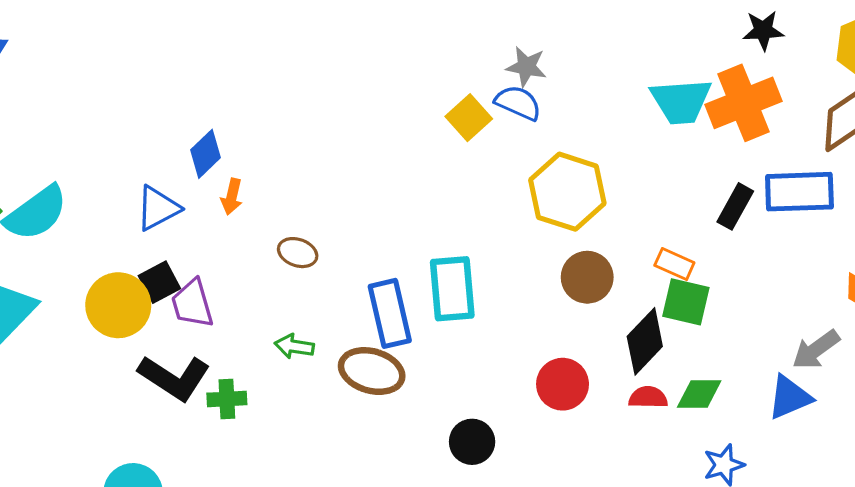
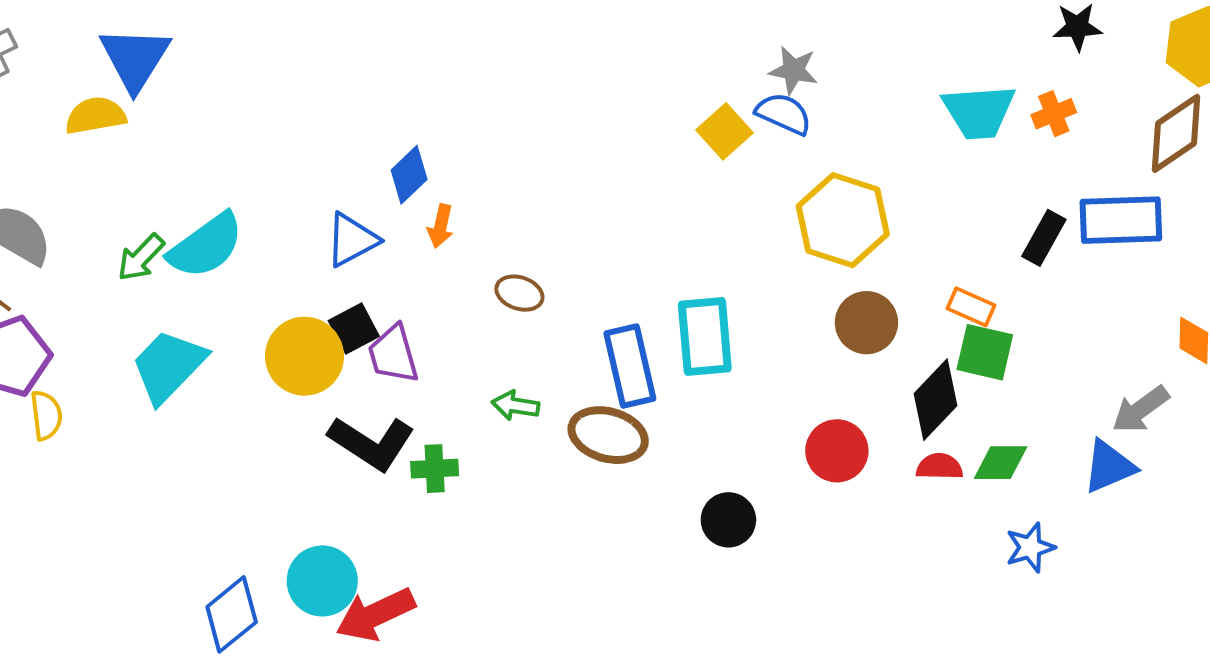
orange cross: (743, 103) -> (1054, 114), size x0.5

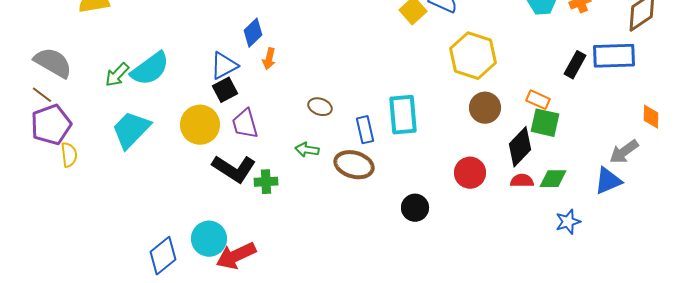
brown ellipse: (519, 293) -> (320, 107), moved
black square: (354, 329) -> (225, 90), moved
blue rectangle: (630, 366) -> (365, 130), size x0.7

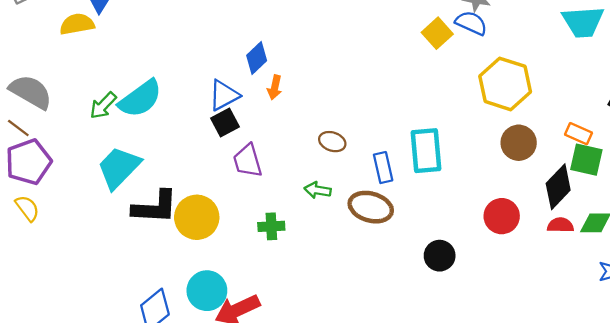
yellow circle: (200, 125) -> (197, 217), moved
yellow semicircle: (69, 155) -> (27, 208), moved, turned -30
black L-shape: (234, 169) -> (155, 207), moved, turned -30

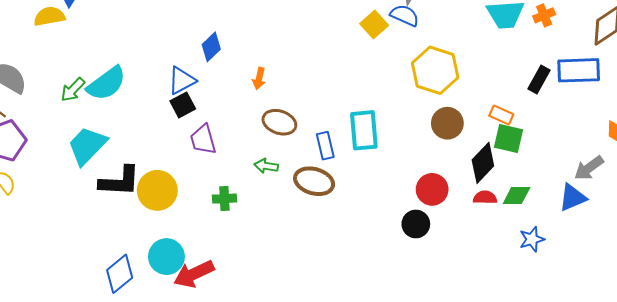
orange arrow: (275, 87) -> (259, 78), moved
brown ellipse: (332, 142) -> (279, 122), size x1.4
black circle: (440, 256) -> (416, 224), moved

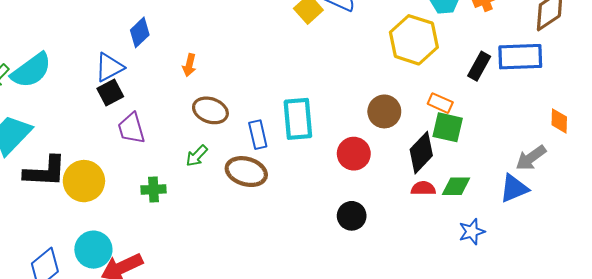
yellow hexagon: (435, 70) -> (414, 40), moved
green arrow: (266, 166) -> (197, 156), turned -55
red circle: (432, 189) -> (354, 154), moved

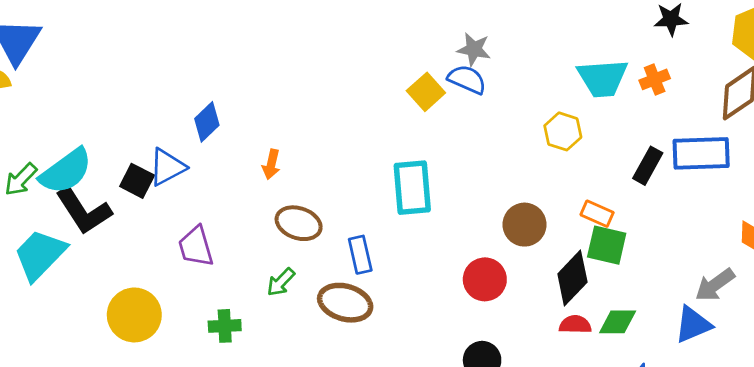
yellow hexagon: (414, 40) -> (563, 131), size x0.6
black square: (110, 93) -> (137, 181), moved, turned -35
cyan rectangle: (298, 119) -> (412, 188), moved
black L-shape: (45, 172) -> (84, 211), moved, turned 54

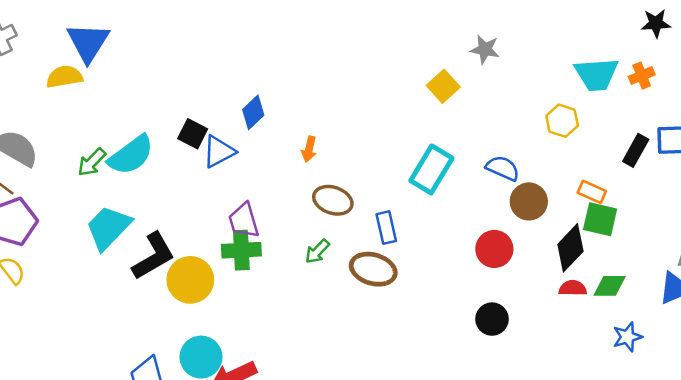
blue semicircle: (467, 79) -> (503, 168), moved
black square: (137, 181) -> (193, 134), moved
cyan rectangle: (412, 188) -> (431, 169), turned 36
black L-shape: (84, 211) -> (153, 256), moved, turned -87
green cross: (225, 326) -> (241, 250), moved, size x1.4

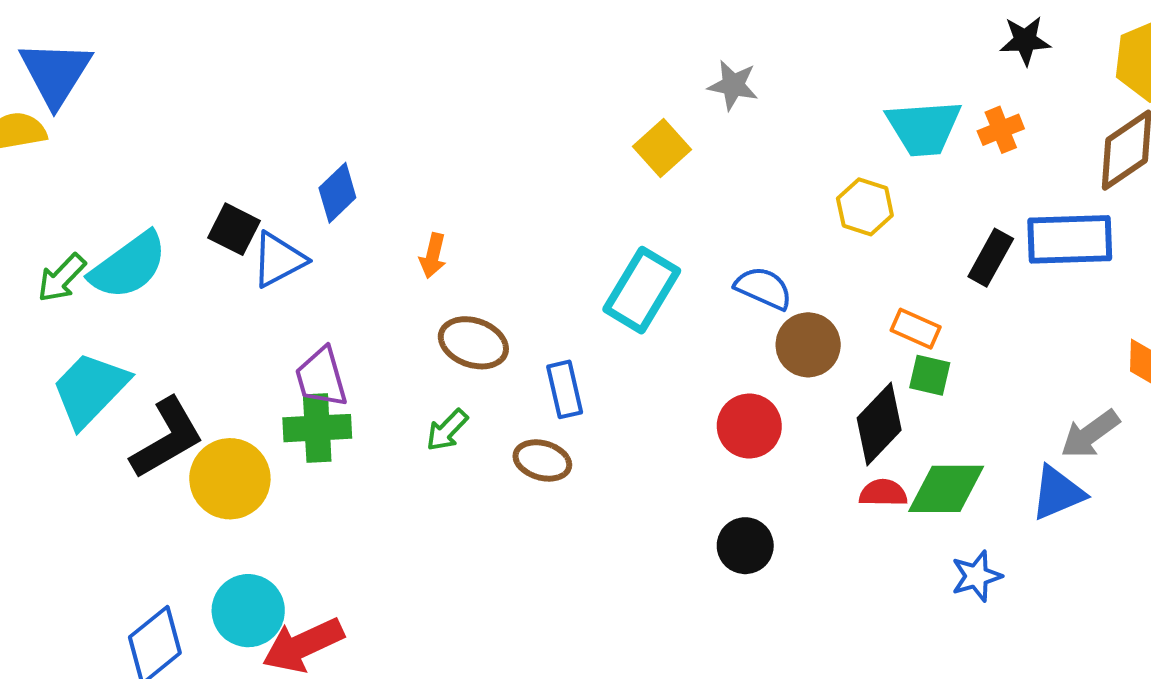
green square: (600, 219) -> (930, 375), size x0.7
brown ellipse: (373, 269) -> (542, 460), size x0.7
green diamond: (610, 286) -> (946, 489), size x1.4

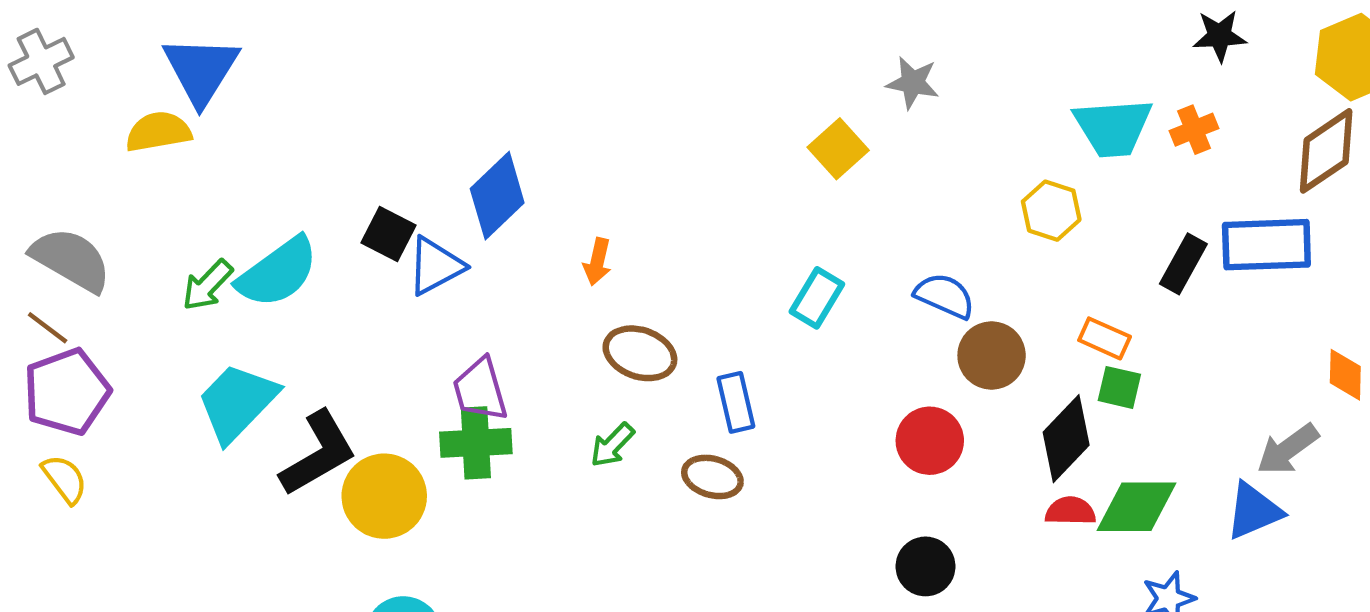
blue diamond: (337, 193) -> (497, 196), size x1.4
cyan rectangle: (642, 290) -> (817, 298), size x0.7

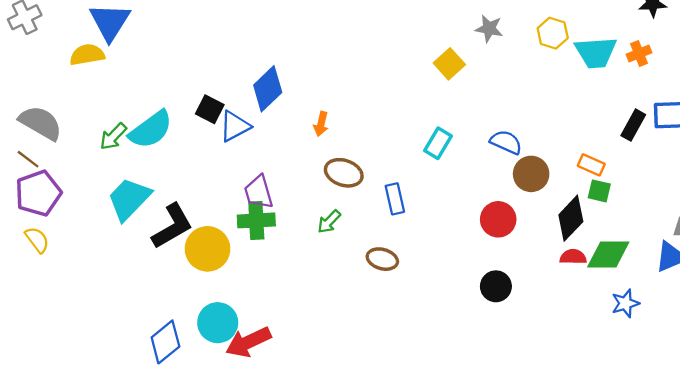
yellow hexagon: (1051, 211) -> (553, 33), moved
brown ellipse: (712, 477) -> (382, 259), moved

